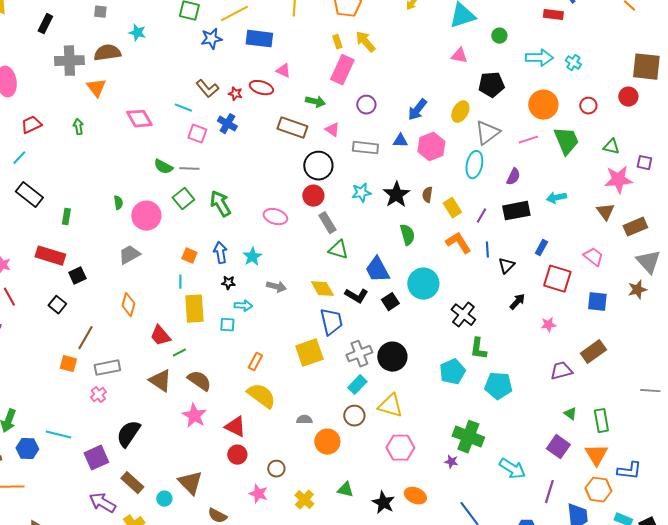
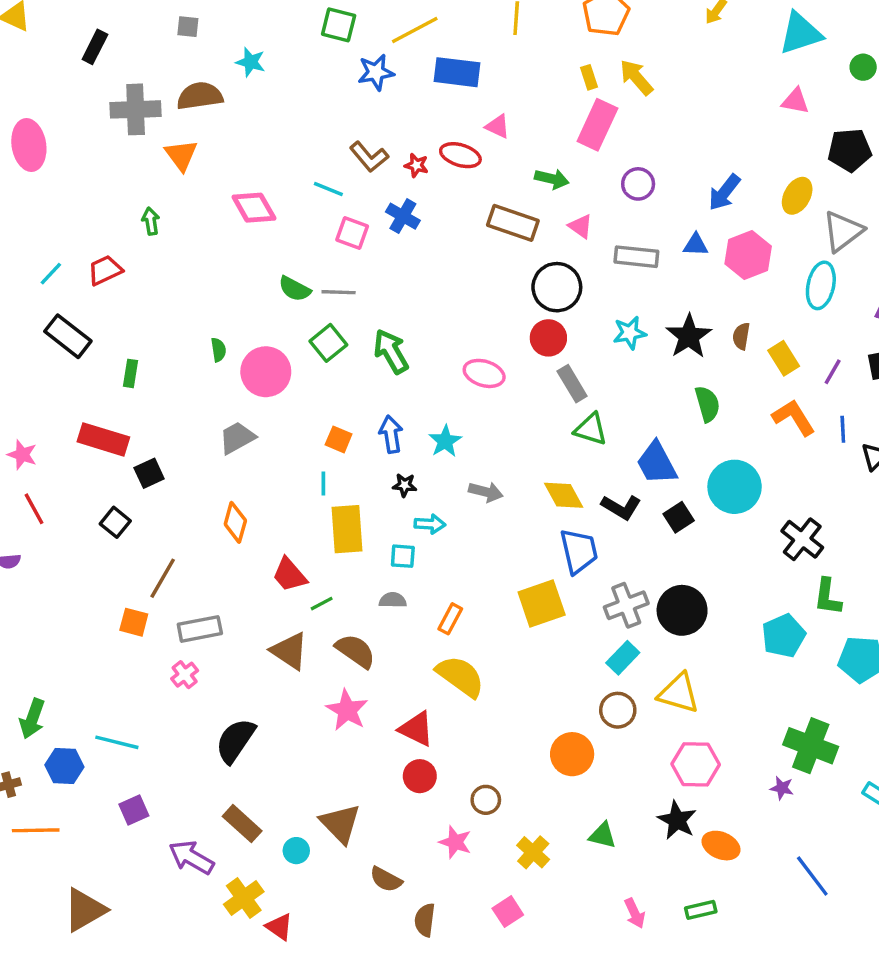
red trapezoid: (31, 125) -> (105, 270), moved
gray semicircle: (304, 420) -> (393, 600), moved
purple square: (96, 458) -> (134, 810), moved, size x0.7
black star: (383, 503) -> (677, 820), moved

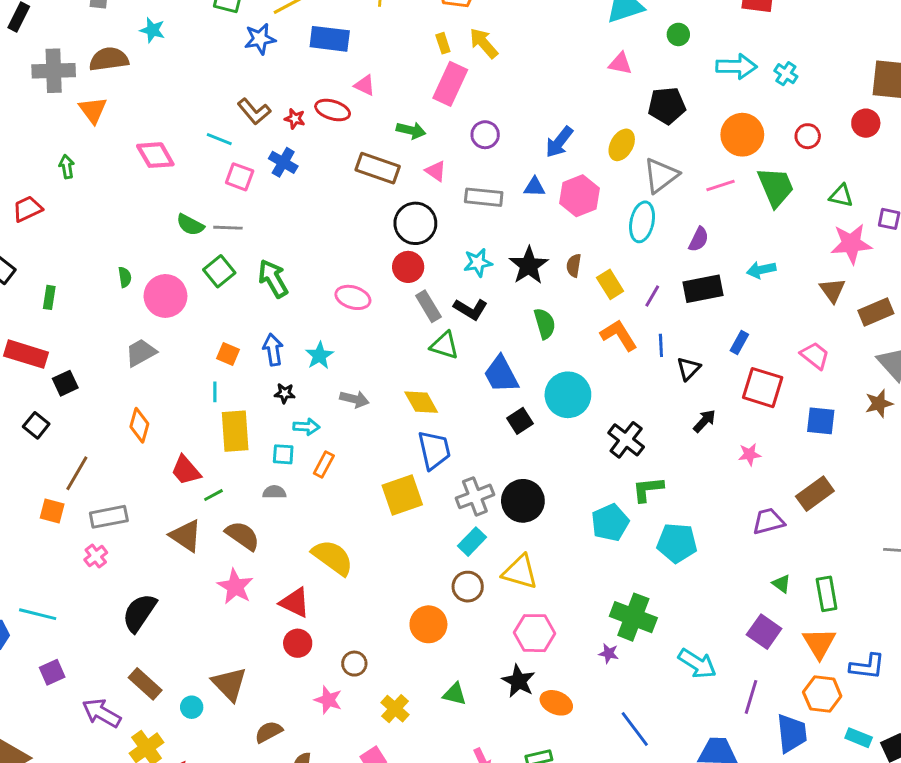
black L-shape: (621, 507) -> (471, 309), moved
green L-shape: (828, 597) -> (648, 489), turned 76
orange rectangle: (450, 619) -> (324, 465), moved
brown semicircle: (386, 879) -> (269, 732), turned 124

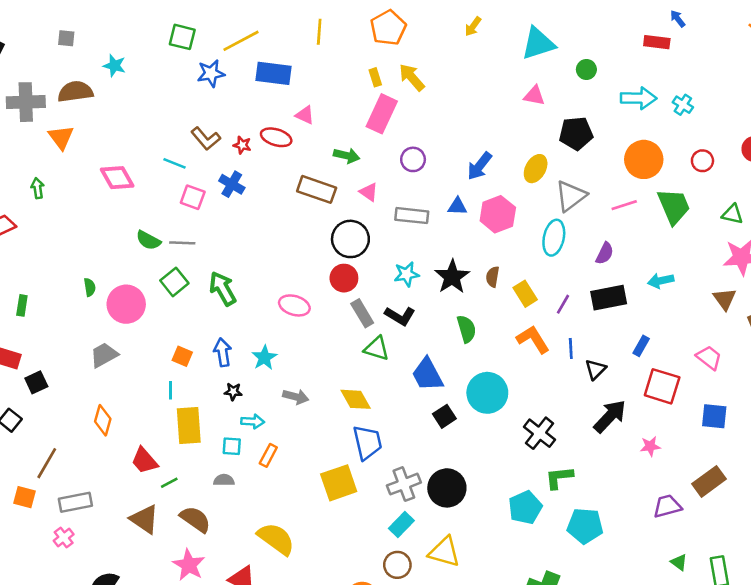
black arrow: (705, 421) -> (610, 416), size x1.6

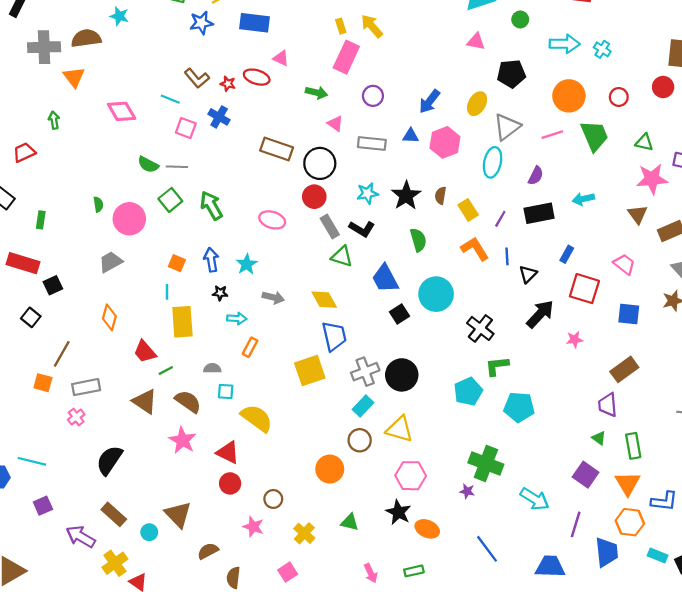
brown rectangle: (317, 189) -> (277, 149), moved
cyan square: (232, 446) -> (226, 392), moved
purple trapezoid: (667, 506) -> (608, 405), moved, turned -80

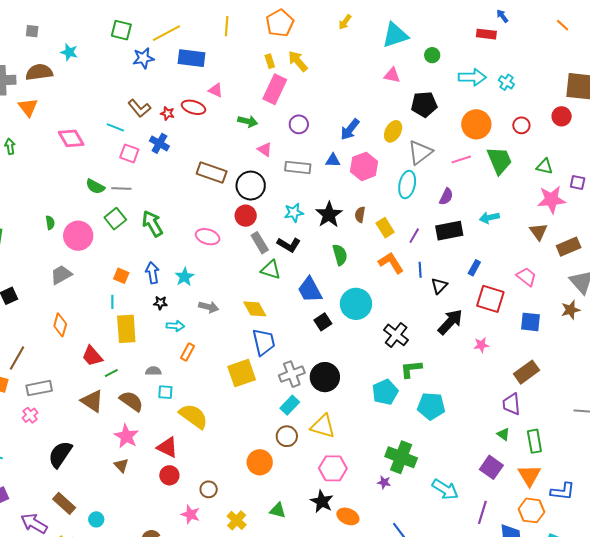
brown triangle: (178, 514) -> (121, 465), moved, size x0.6

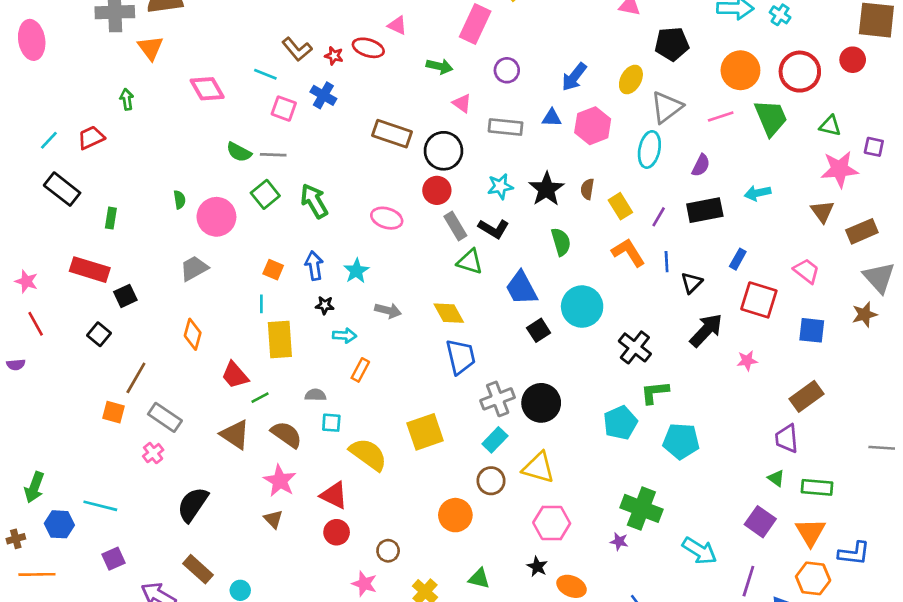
red circle: (521, 125) -> (800, 72), size x1.8
yellow square: (242, 373) -> (425, 432), moved
gray rectangle: (39, 388) -> (165, 417), turned 45
green rectangle: (534, 441) -> (817, 487), turned -75
black star: (322, 501) -> (537, 567), size x0.7

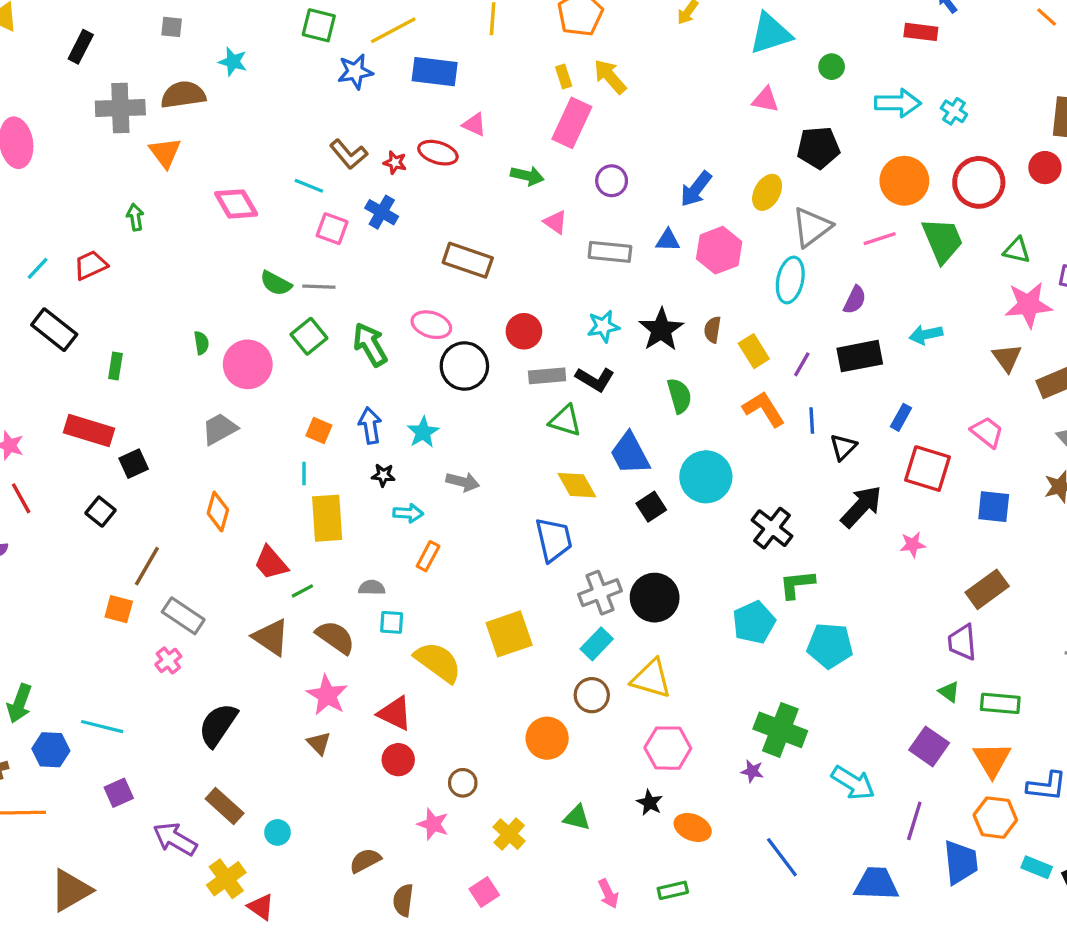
black circle: (443, 151) -> (464, 366), moved
pink ellipse: (387, 218) -> (431, 325), moved
gray rectangle: (455, 226) -> (547, 376), turned -64
yellow diamond: (449, 313) -> (577, 485), moved

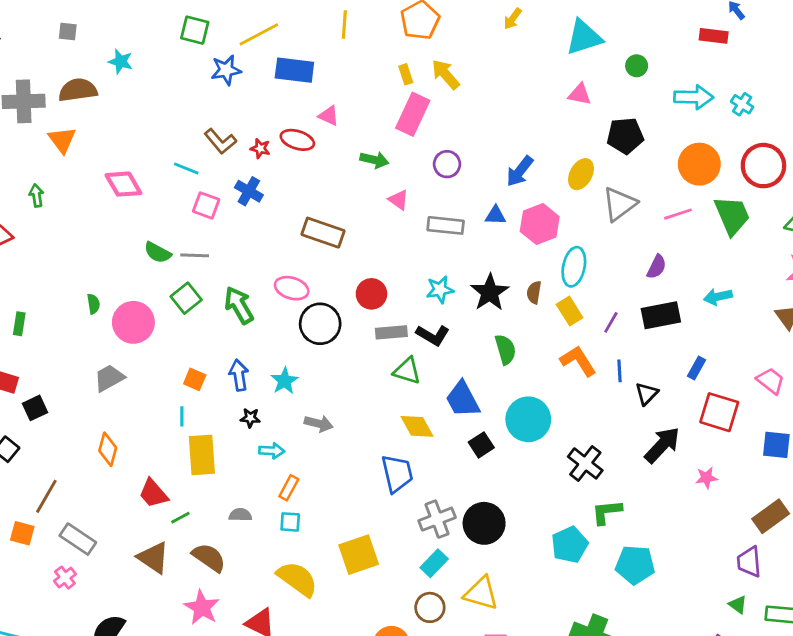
cyan ellipse: (790, 280) -> (574, 267), moved
cyan square: (392, 622) -> (290, 522), moved

